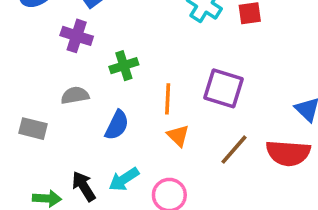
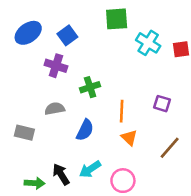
purple square: (224, 88) -> (162, 104), size x0.6

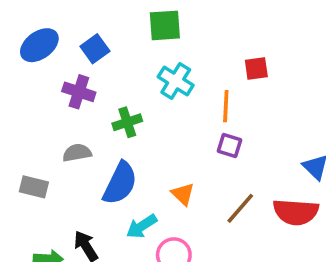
cyan cross: (148, 43) -> (176, 81), moved
orange line: (122, 111) -> (226, 106), moved
blue semicircle: (85, 130) -> (120, 183), size x1.4
cyan arrow: (90, 169) -> (142, 226), moved

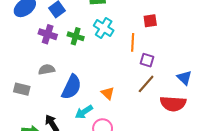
green cross: (127, 122) -> (76, 36), moved, turned 35
purple square: (229, 146) -> (147, 60), moved
brown line: (240, 208) -> (146, 84), moved

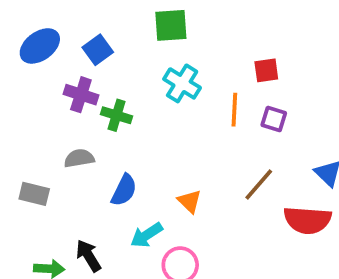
green cross: (76, 36) -> (117, 115), moved
purple square: (147, 60) -> (274, 119), moved
blue semicircle: (71, 87) -> (124, 190), size x0.7

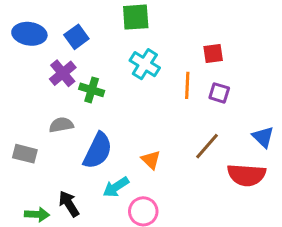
blue ellipse: (40, 46) -> (29, 34), turned 44
purple cross: (81, 95) -> (63, 73), turned 32
blue semicircle: (124, 190) -> (98, 151), size x1.4

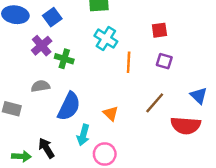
orange line: (187, 85) -> (129, 62), moved
cyan arrow: (116, 187) -> (83, 135), turned -42

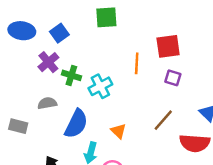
red square: (159, 30) -> (168, 46), size x1.5
cyan cross: (106, 39) -> (100, 86), moved, turned 30
orange line: (129, 62) -> (137, 63), moved

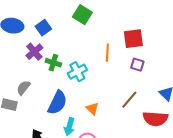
green square: (106, 17) -> (82, 15), turned 36
gray semicircle: (47, 103) -> (23, 88), moved, turned -42

